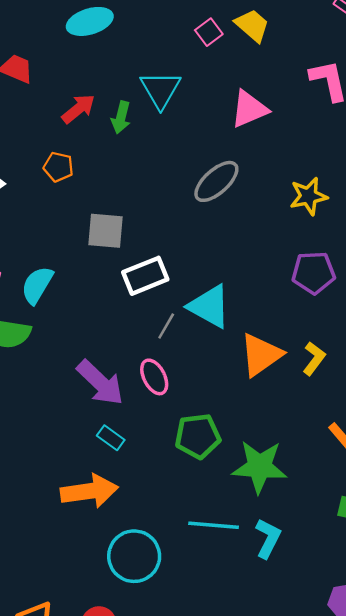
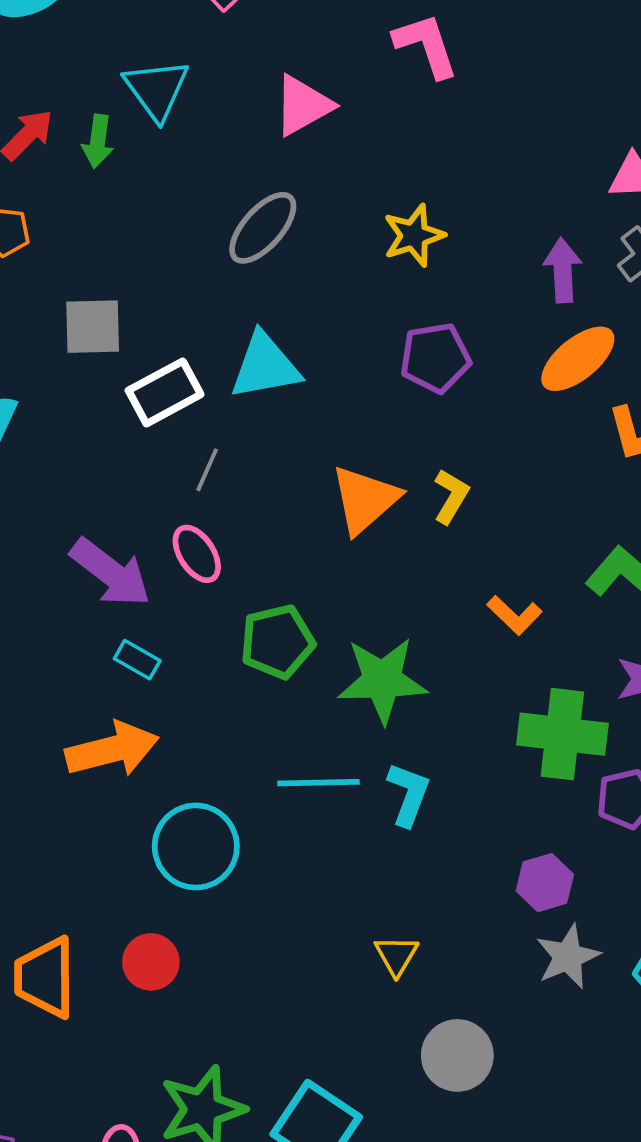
cyan triangle: (209, 306) -> (265, 366), moved, turned -33

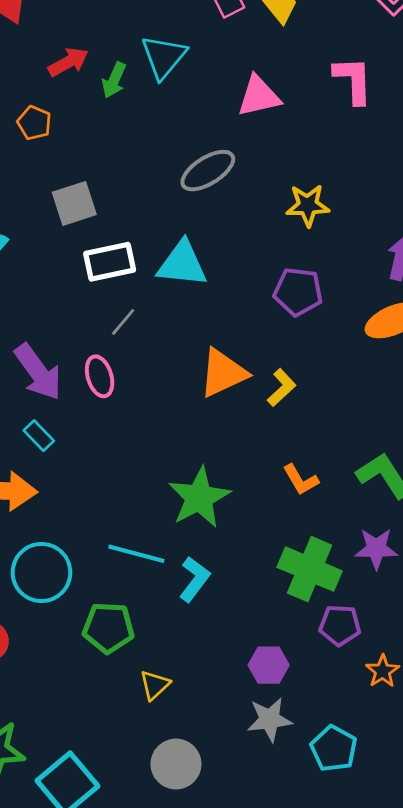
gray square: (93, 327) -> (74, 203), turned -33
green pentagon: (277, 642) -> (108, 628), moved
green star: (382, 680) -> (199, 498), turned 30

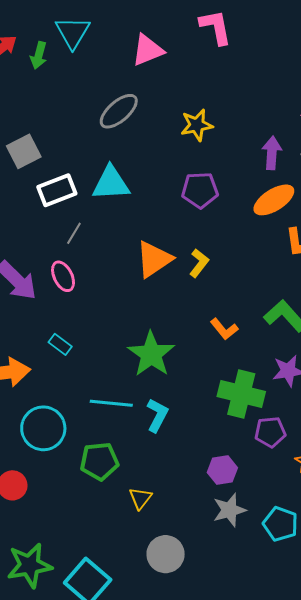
cyan rectangle: (39, 436) -> (60, 344), moved

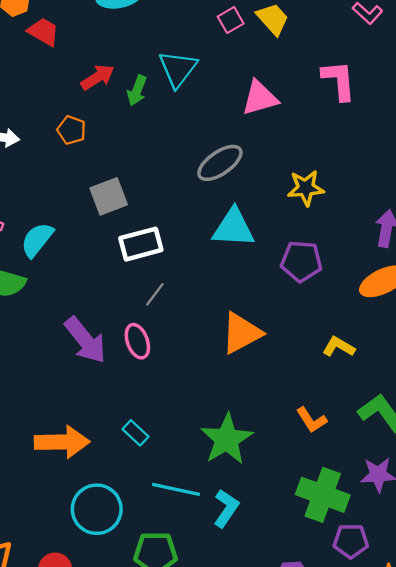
cyan triangle: (111, 183) -> (233, 228), moved
yellow L-shape: (199, 263) -> (339, 347), moved, turned -104
cyan rectangle: (60, 344) -> (136, 433), moved

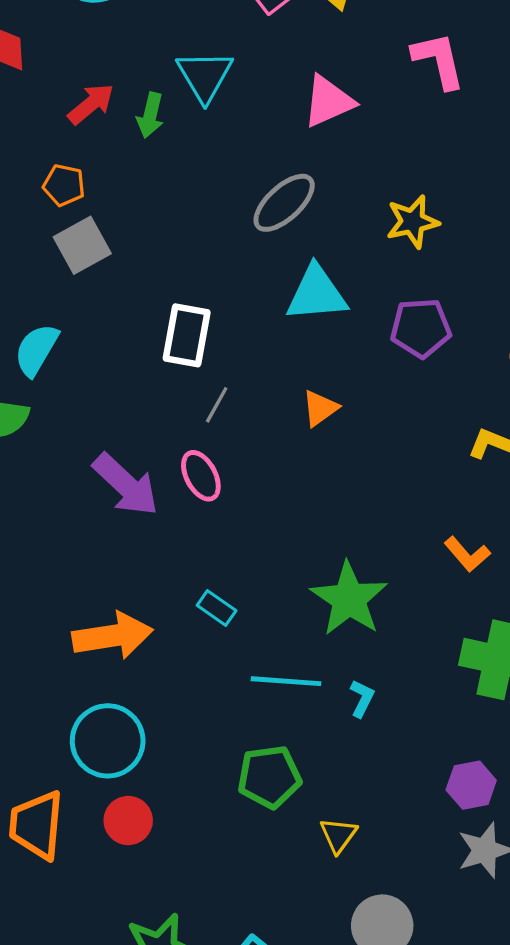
gray square: (109, 196) -> (82, 245), moved
white rectangle: (141, 244) -> (187, 335), turned -57
orange triangle: (241, 333) -> (320, 408), moved, size x0.6
cyan L-shape: (226, 508) -> (362, 698), size x0.7
cyan circle: (97, 509) -> (108, 741), moved

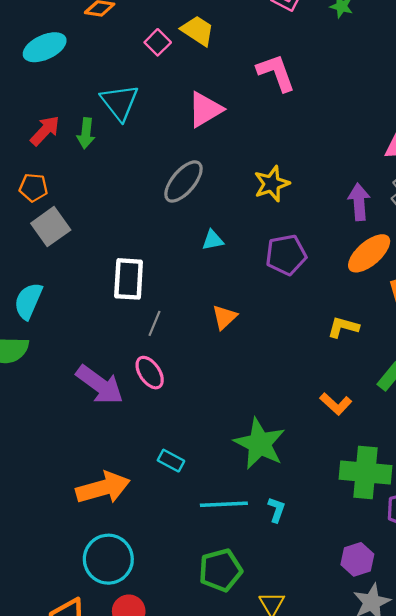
cyan triangle: (316, 294) -> (213, 240), size x0.5

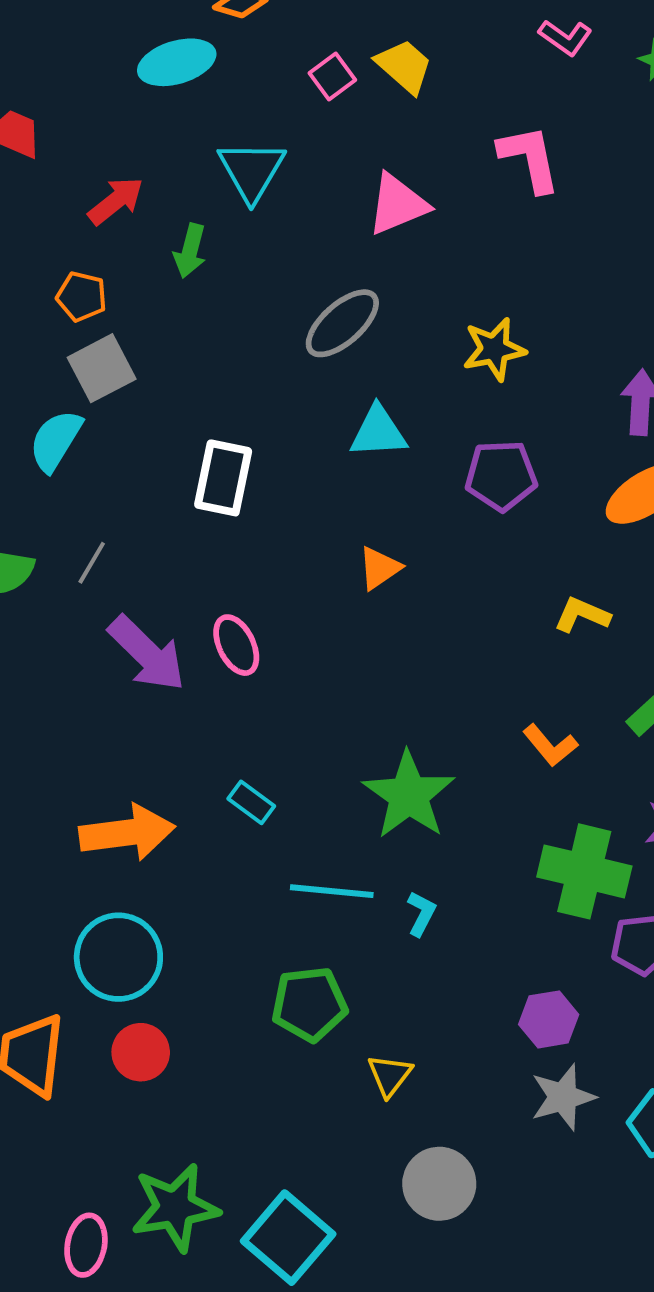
cyan ellipse: (45, 47) -> (177, 62), moved
green arrow: (86, 133) -> (190, 251), moved
cyan triangle: (213, 240) -> (378, 432), size x1.5
cyan semicircle: (28, 301) -> (56, 441), moved
gray line: (154, 323) -> (92, 563), moved

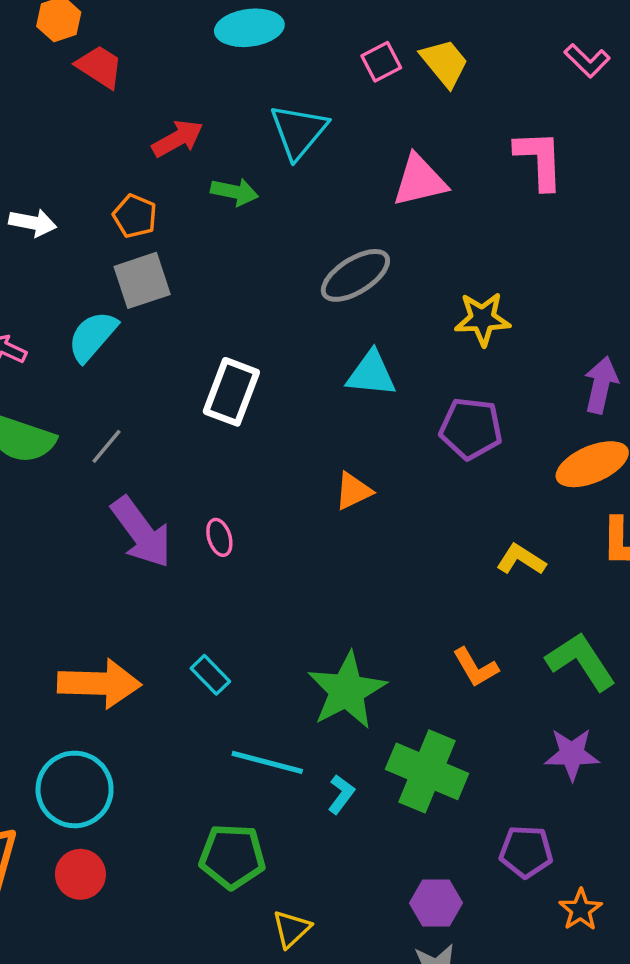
green arrow: (190, 251) -> (235, 192), turned -102
pink ellipse: (236, 645) -> (219, 537), size x0.7
green cross: (584, 871) -> (427, 771), moved

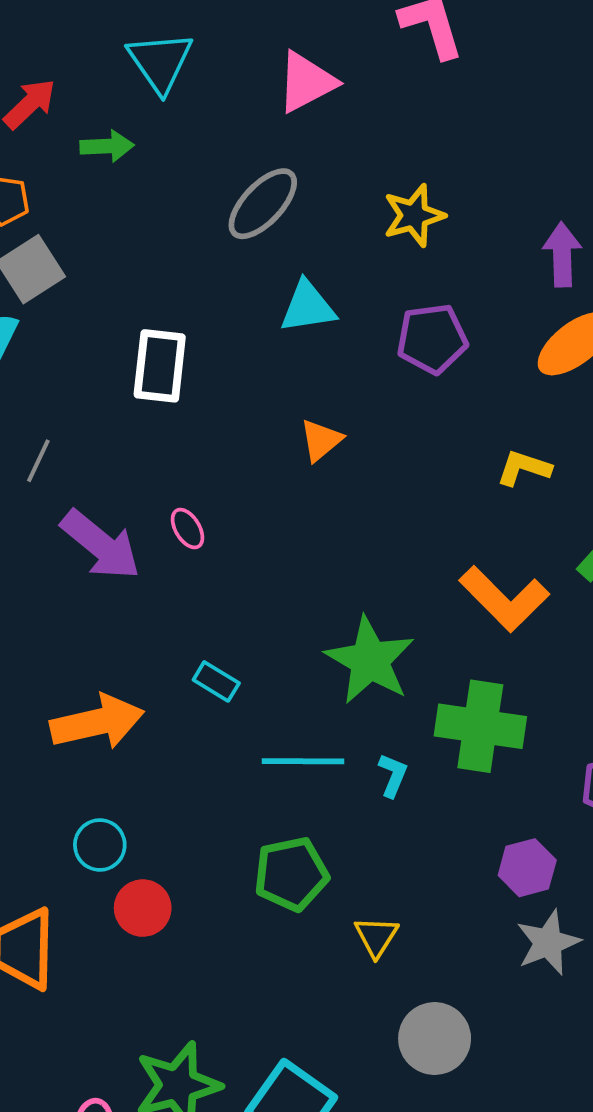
orange L-shape: (475, 667) -> (504, 599), size x1.6
cyan circle: (75, 789) -> (100, 845), size x0.6
red circle: (80, 874) -> (143, 908), moved

